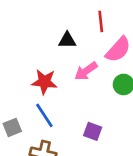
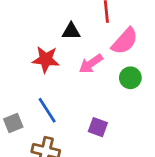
red star: (44, 82) -> (46, 59), moved

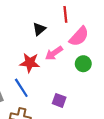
black triangle: (71, 31) -> (39, 29), turned -40
red star: (46, 59) -> (30, 63), moved

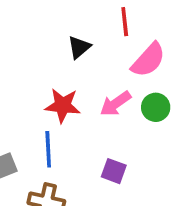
pink arrow: (54, 53) -> (116, 104), moved
blue line: (21, 88) -> (48, 149), turned 30

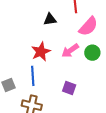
black triangle: (79, 47) -> (50, 19), turned 32
red star: (63, 105) -> (41, 52), turned -30

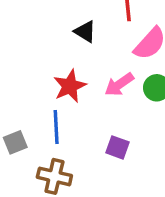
black triangle: (50, 19) -> (85, 32), turned 40

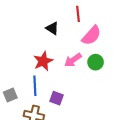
purple square: (118, 147) -> (56, 98), moved

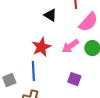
purple square: (56, 98) -> (74, 79), moved

